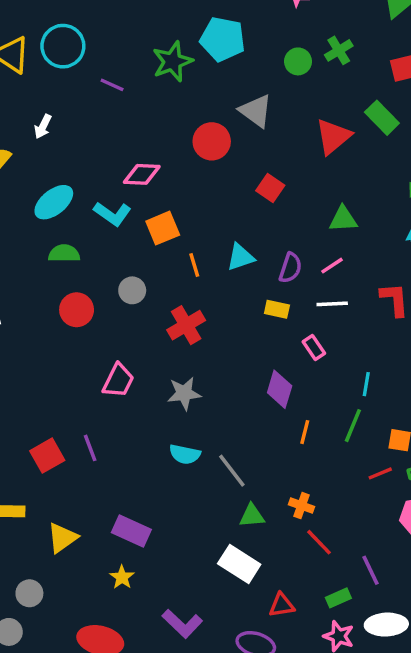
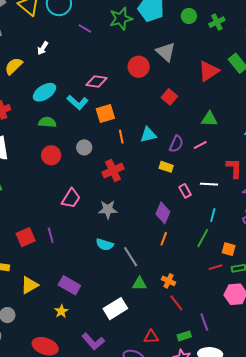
green circle: (298, 61) -> (189, 16), moved
white line: (332, 304) -> (209, 184), moved
orange line: (305, 432) -> (164, 239), moved
white rectangle: (239, 564) -> (115, 309), moved, turned -70

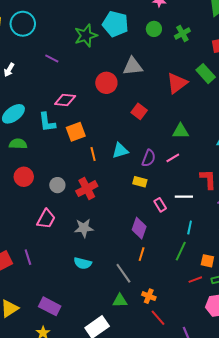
purple line: (85, 28) -> (52, 58), moved
gray triangle: (166, 52) -> (133, 66), turned -45
cyan L-shape: (77, 102) -> (47, 122), turned 45
gray circle: (84, 147) -> (57, 185), moved
gray line: (131, 257) -> (123, 273), moved

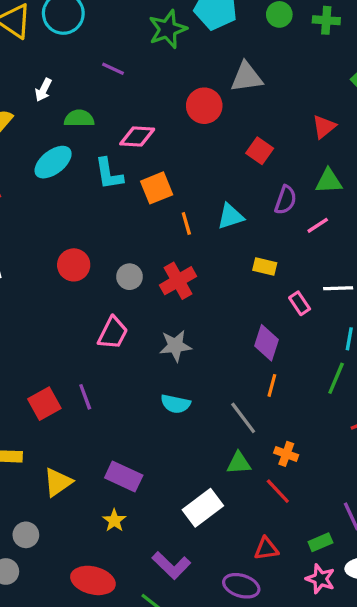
green cross: (182, 34) -> (326, 20), turned 35
red triangle: (177, 83) -> (324, 127), moved, size x0.7
green semicircle: (18, 144) -> (79, 118), moved
purple semicircle: (149, 158) -> (286, 200), moved
red line: (158, 318) -> (278, 491), moved

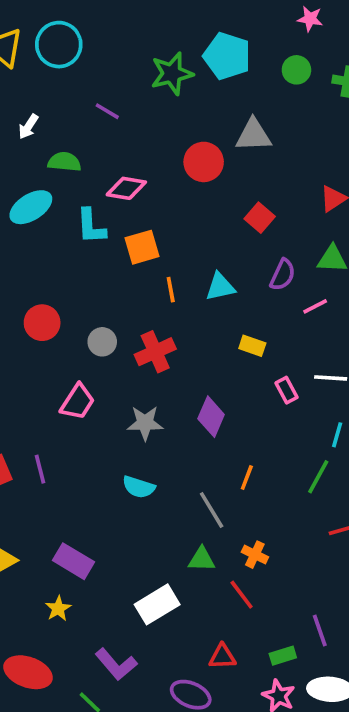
purple diamond: (266, 343) -> (211, 417), moved

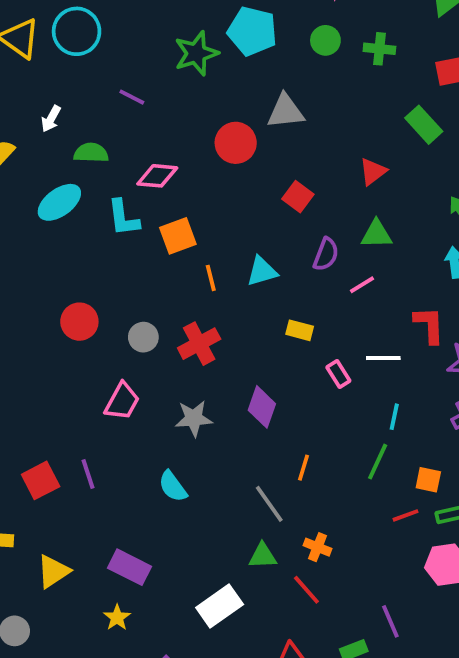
cyan semicircle: (139, 487) -> (173, 486), moved, turned 40

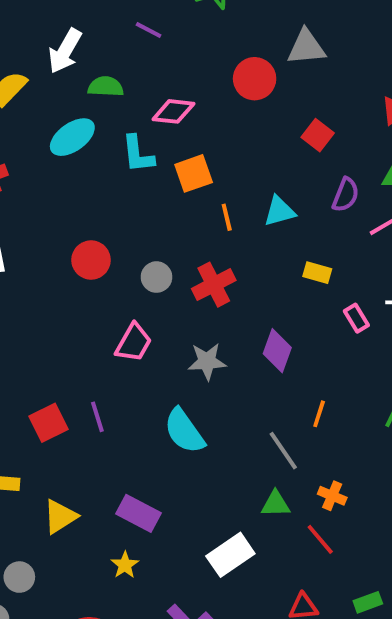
white arrow: (51, 119) -> (65, 51), size x1.6
cyan semicircle: (173, 486) -> (184, 431), size x1.4

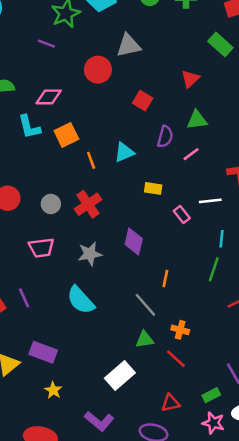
purple line: (149, 30) -> (46, 44), moved
pink trapezoid: (134, 343) -> (41, 248), turned 60
purple rectangle: (138, 513) -> (43, 352), moved

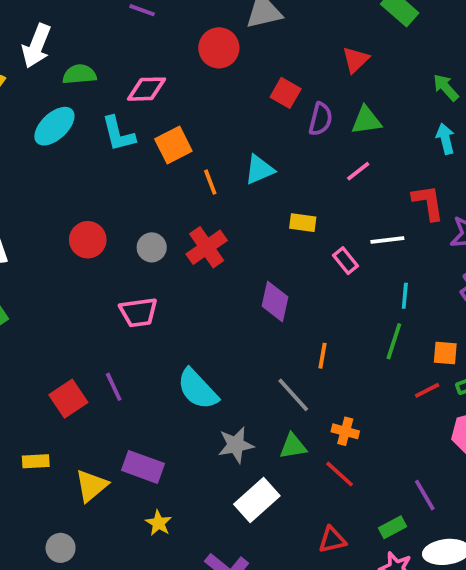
purple semicircle: (165, 137) -> (321, 119), moved
gray star: (90, 254) -> (236, 445), moved

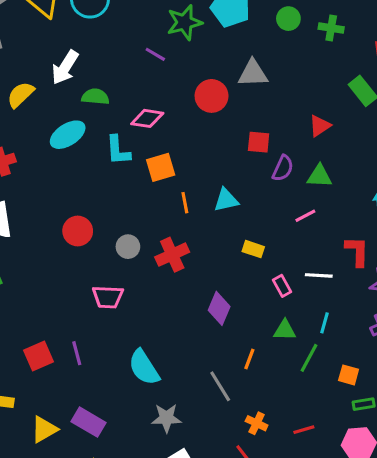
red square: (286, 93) -> (259, 142), turned -35
red line: (427, 390) -> (304, 430), moved
green triangle: (293, 446) -> (285, 330), moved

